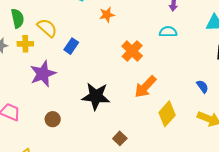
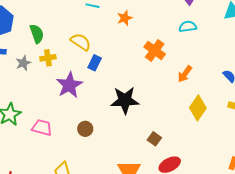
yellow semicircle: (47, 28) -> (81, 42), moved
blue rectangle: (71, 46) -> (95, 63), moved
orange arrow: (145, 87) -> (185, 74), moved, size x0.7

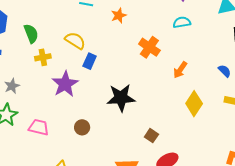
gray star: (23, 63) -> (12, 86), moved

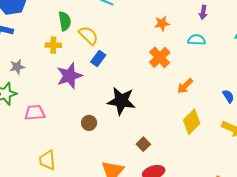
orange star: (119, 15) -> (162, 23), moved
green semicircle: (31, 34) -> (65, 21), moved
pink trapezoid: (39, 127) -> (35, 113), turned -30
brown circle: (82, 127) -> (89, 123), moved

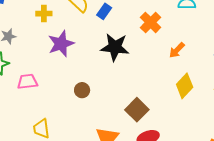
blue rectangle: (98, 59) -> (104, 11), moved
black star: (121, 101) -> (115, 47), moved
brown square: (143, 144) -> (137, 110), size x1.6

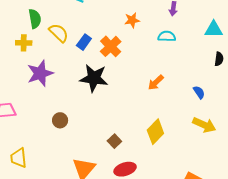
orange cross: (151, 22) -> (111, 46), moved
yellow diamond: (185, 86) -> (155, 132), moved
brown square: (137, 110) -> (114, 141), size x0.6

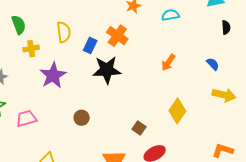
green semicircle: (35, 19) -> (19, 25), moved
yellow semicircle: (59, 33) -> (64, 32), turned 50
blue rectangle: (84, 42) -> (90, 45), moved

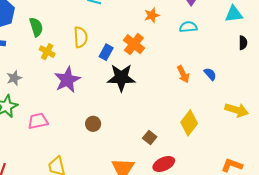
yellow cross: (31, 49) -> (47, 52), turned 35
orange arrow: (168, 63) -> (183, 74), turned -66
blue semicircle: (213, 64) -> (210, 74), moved

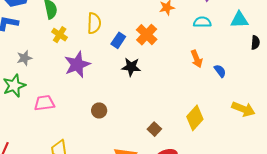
cyan triangle: (234, 14) -> (239, 20), moved
orange arrow: (183, 74) -> (197, 59), moved
black star: (121, 78) -> (131, 67), size x0.7

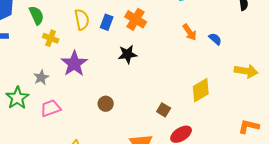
blue rectangle: (118, 40) -> (107, 22), moved
gray star: (24, 58) -> (41, 77), moved
yellow diamond: (195, 118) -> (201, 90), turned 30

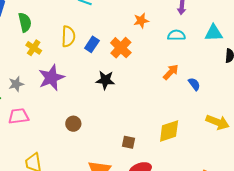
orange arrow: (190, 32) -> (171, 72), turned -114
brown square: (164, 110) -> (129, 142), turned -32

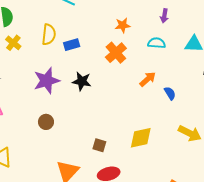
blue rectangle: (92, 44) -> (72, 45), turned 35
orange cross: (121, 48) -> (116, 53), moved
purple star: (51, 78) -> (47, 81), moved

